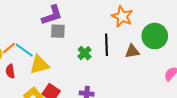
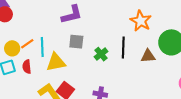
gray square: (58, 31) -> (76, 42), moved
cyan line: (24, 50) -> (42, 47), turned 48

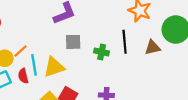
cyan line: (42, 47) -> (34, 65), moved
green cross: (101, 54) -> (102, 52), turned -32

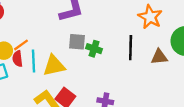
green cross: (102, 52) -> (94, 49), moved
red semicircle: (23, 76) -> (17, 59), moved

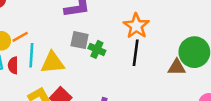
orange star: (150, 17) -> (136, 26), moved
brown triangle: (159, 57) -> (177, 67), moved
red semicircle: (17, 59) -> (13, 65), moved

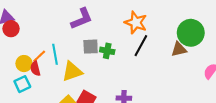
black line: (136, 53) -> (141, 46), turned 35
cyan line: (31, 55) -> (55, 54), moved
red semicircle: (13, 65) -> (35, 69), moved

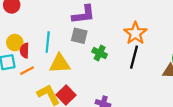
black line: (141, 46) -> (134, 57), turned -30
gray square: (91, 47) -> (79, 36), moved
orange line: (39, 56) -> (27, 71), moved

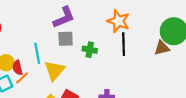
yellow triangle: (60, 63) -> (55, 70), turned -30
orange line: (27, 71) -> (22, 78), moved

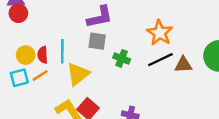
black line: (124, 44) -> (160, 60), turned 55
brown triangle: (162, 48) -> (183, 65), moved
red semicircle: (17, 68) -> (43, 55), moved

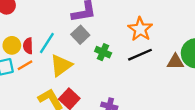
gray square: (97, 41) -> (80, 35), turned 36
cyan line: (62, 51) -> (47, 43), turned 30
brown triangle: (183, 65) -> (175, 62), moved

